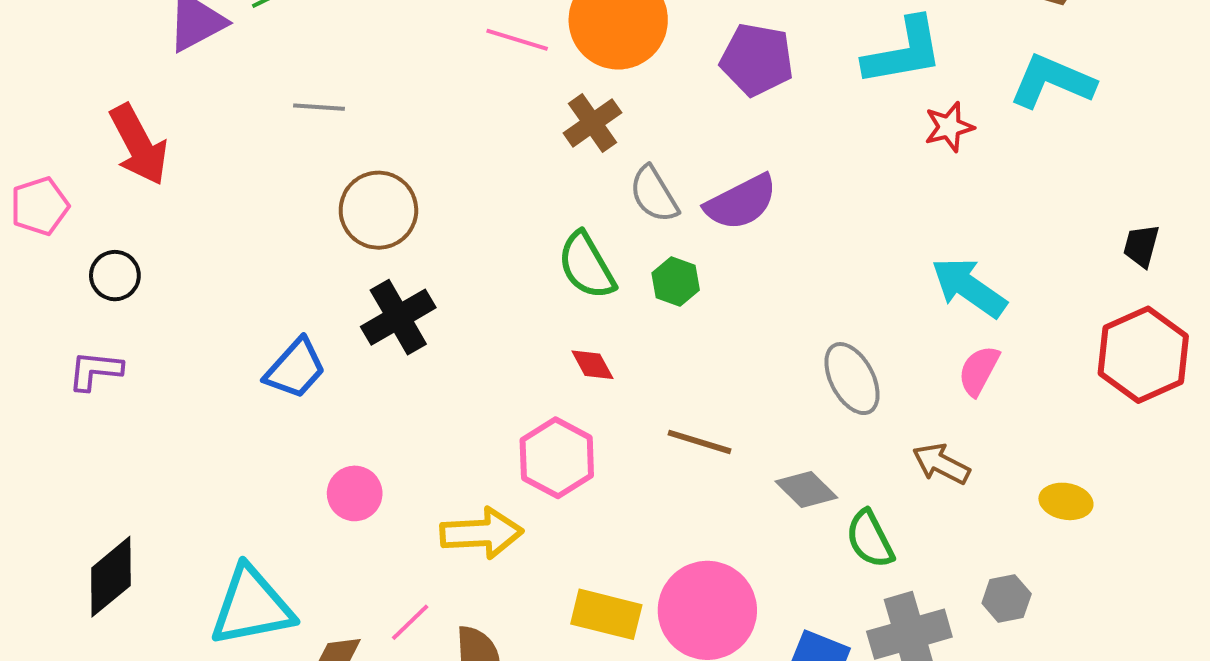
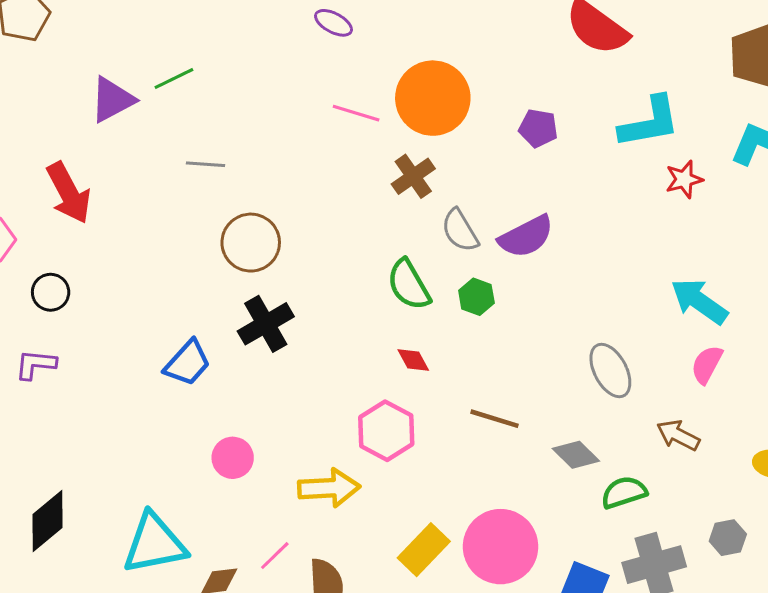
purple pentagon: (757, 60) -> (538, 128), size x0.7
green semicircle: (870, 539) -> (624, 492), turned 99
yellow rectangle: (606, 614) -> (424, 550), turned -60

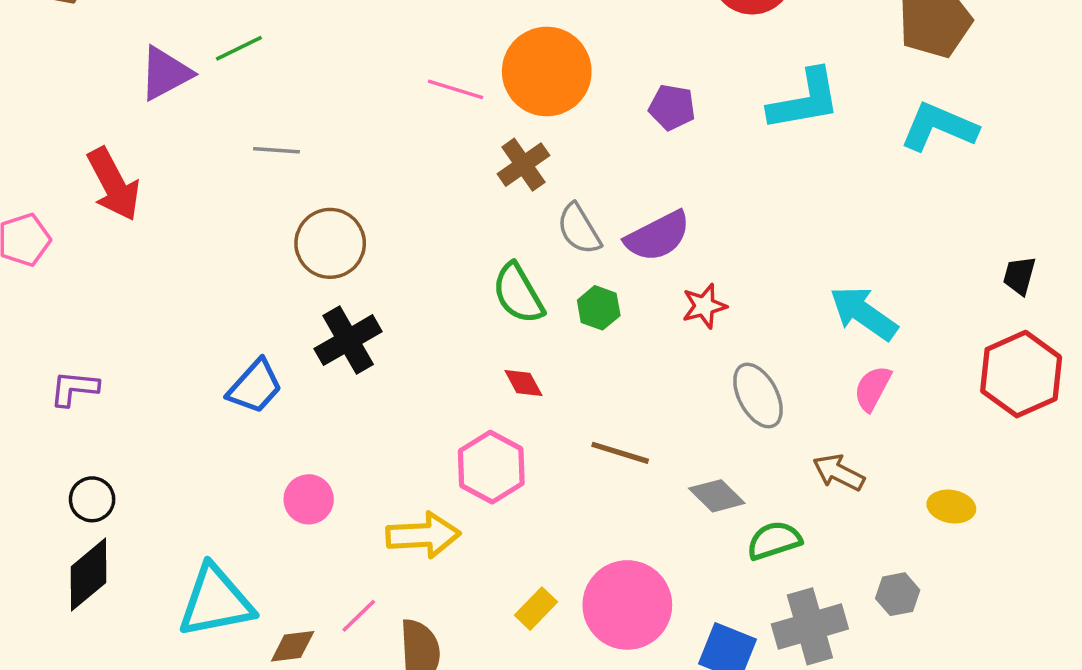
red star: (684, 179) -> (704, 306), moved
black circle: (51, 292) -> (92, 499), moved
yellow rectangle: (424, 550) -> (536, 609), size x0.7

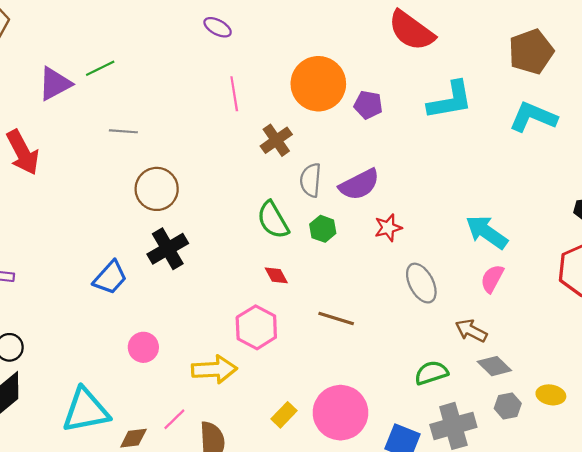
orange circle: (547, 72) -> (318, 84), moved
pink line: (455, 89) -> (234, 94), turned 64
gray semicircle: (579, 229) -> (311, 180), turned 36
gray diamond: (717, 496) -> (494, 366), moved
yellow ellipse: (951, 507) -> (551, 395), moved

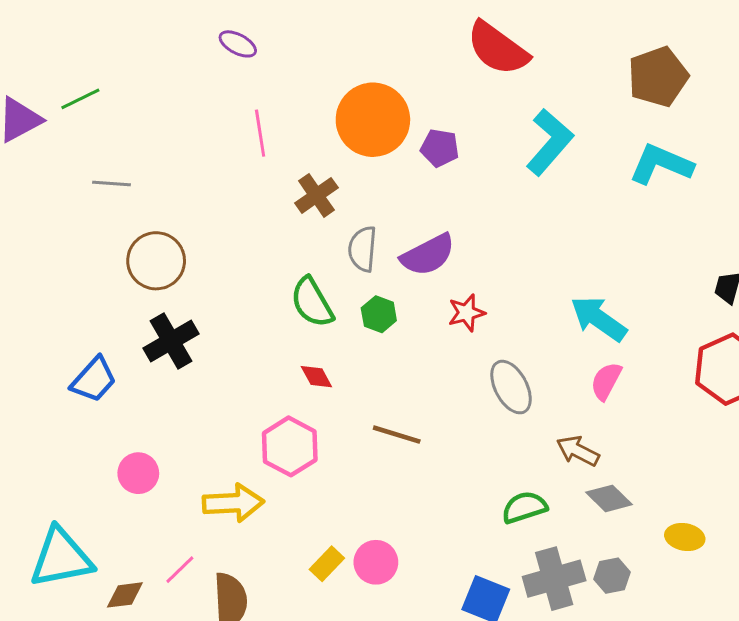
cyan L-shape: (450, 100) -> (550, 142), turned -39
gray hexagon: (508, 406) -> (612, 576), moved
pink circle: (340, 413) -> (376, 562), moved, size x0.6

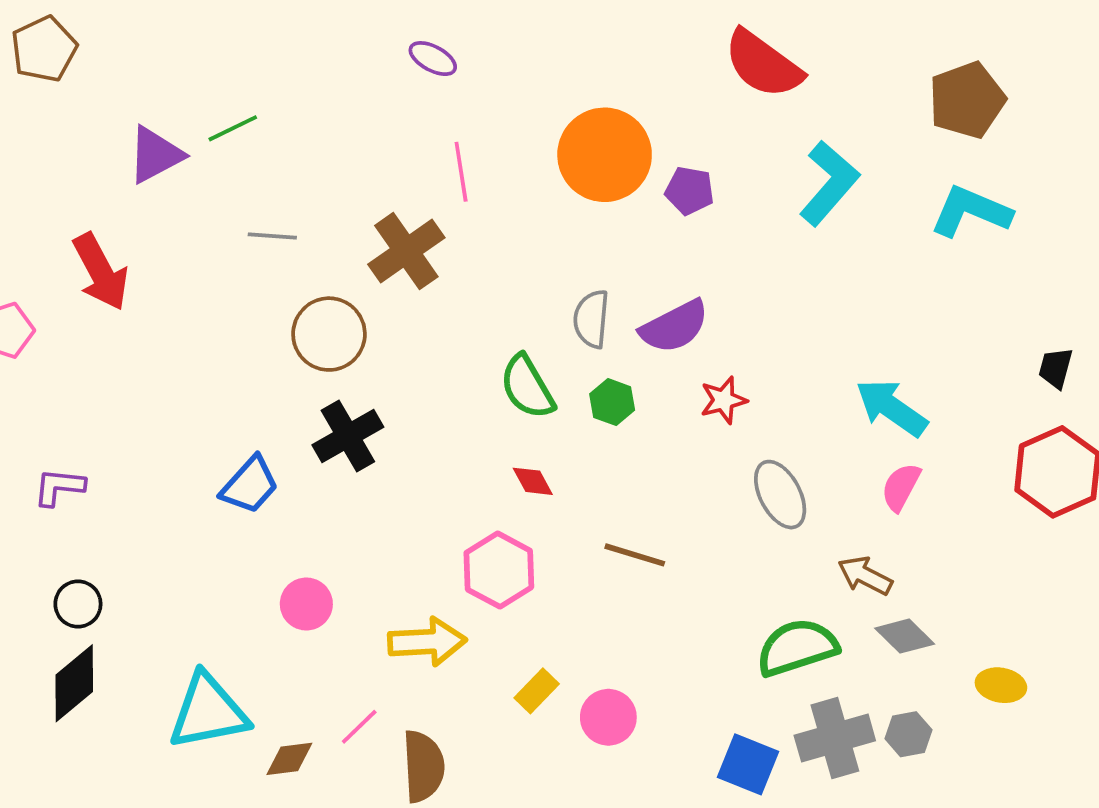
brown cross: (316, 195) -> (406, 251), moved, size x1.4
green semicircle: (524, 507) -> (797, 647), size x1.4
yellow rectangle: (327, 564) -> (537, 691), moved

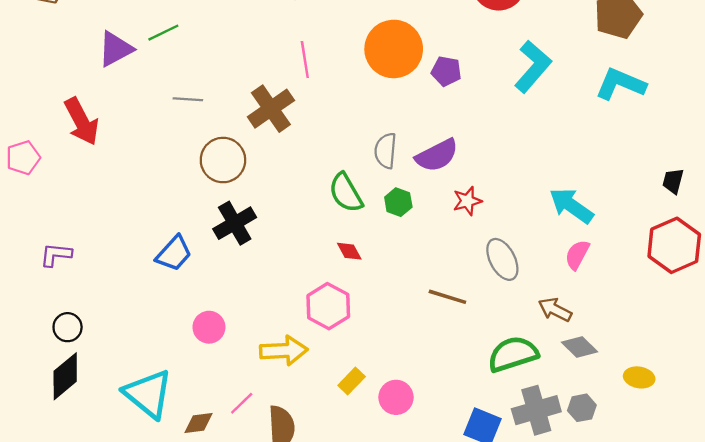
brown line: (635, 555) -> (447, 297), moved
cyan triangle: (208, 712) -> (148, 394), turned 50

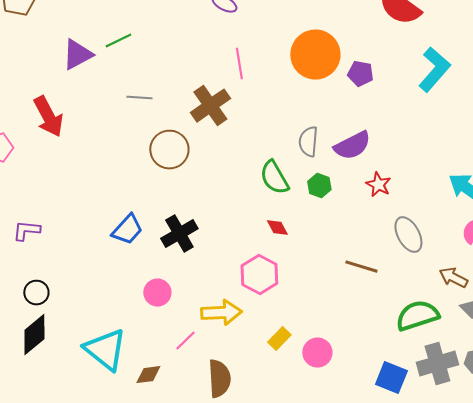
red star: (467, 201) -> (378, 185), turned -30
black cross: (235, 223) -> (179, 234), moved
pink line: (242, 403) -> (185, 341), moved

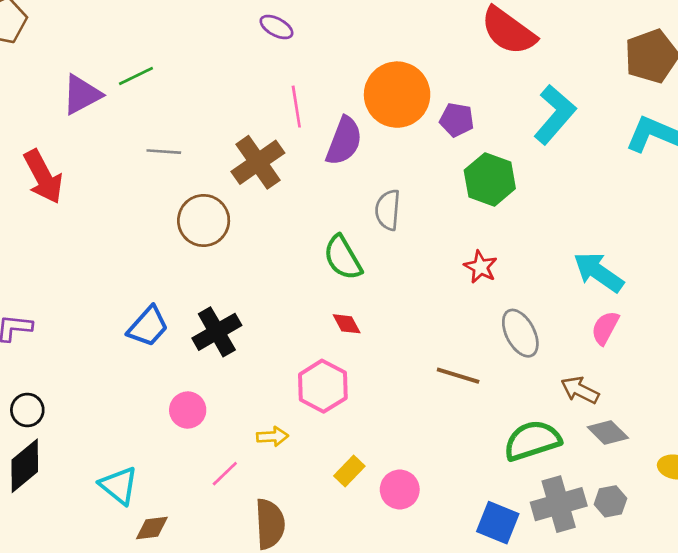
purple semicircle: (352, 146) -> (344, 141), moved, turned -42
green hexagon: (319, 186) -> (490, 179), moved, size x1.6
yellow arrow: (221, 313) -> (272, 437), size x0.6
cyan triangle: (105, 350) -> (119, 486), size x0.7
brown diamond: (148, 375) -> (152, 528), moved

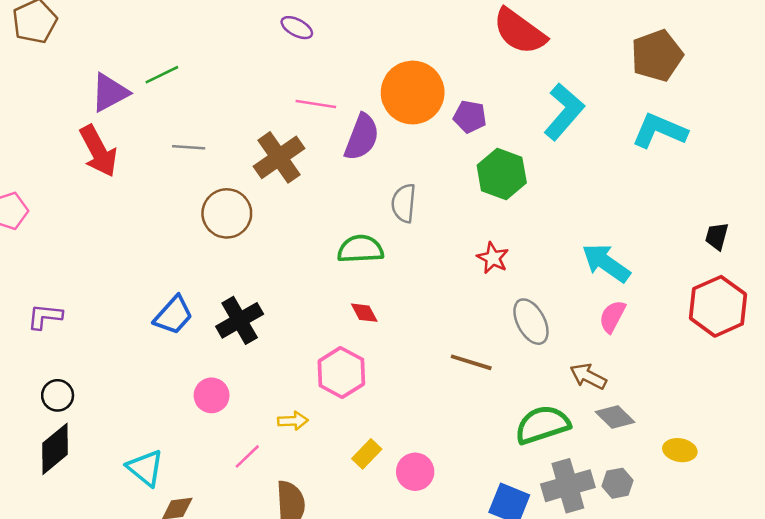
pink line: (296, 107) -> (316, 104), turned -72
red arrow: (43, 177) -> (98, 151), moved
green semicircle: (343, 258) -> (360, 249), turned 117

